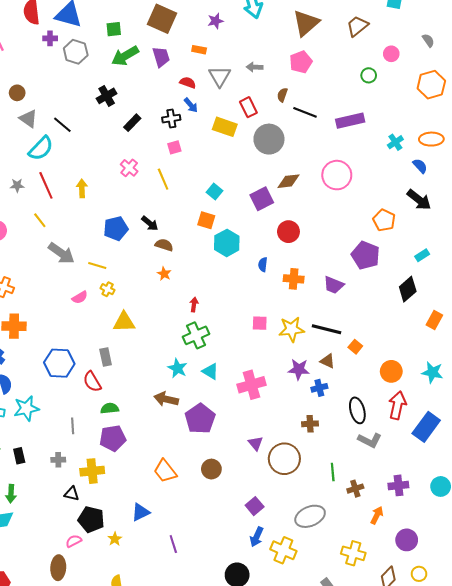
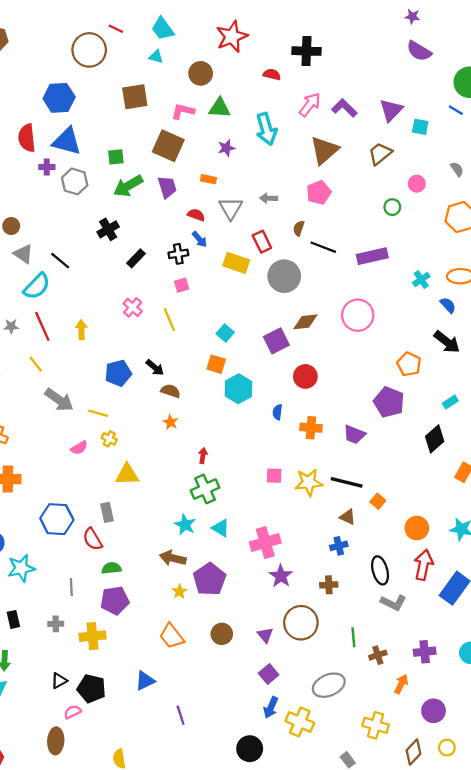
purple star: (299, 369) -> (281, 576), moved, turned 30
purple triangle: (256, 443) -> (265, 635), moved
black triangle: (72, 494) -> (59, 681), moved, turned -42
yellow star: (115, 539) -> (179, 592), moved

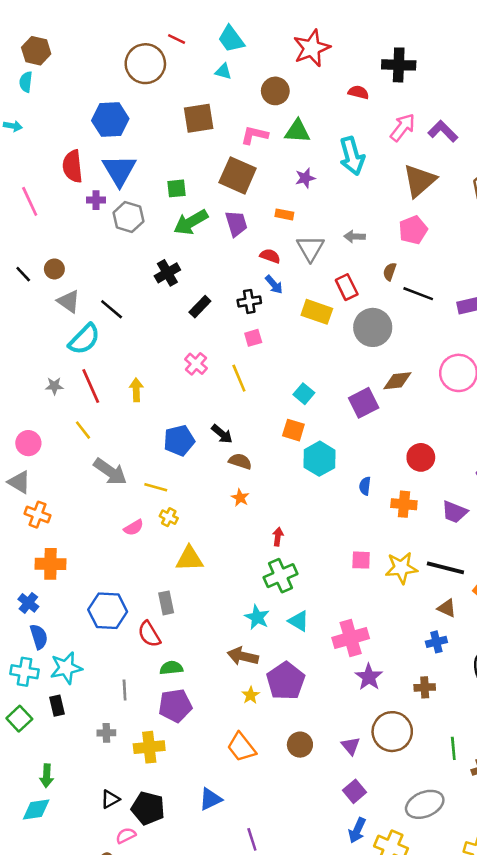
blue triangle: (67, 141) -> (119, 170), turned 44
red circle: (305, 376) -> (421, 457), moved
black rectangle: (13, 619) -> (57, 706), moved

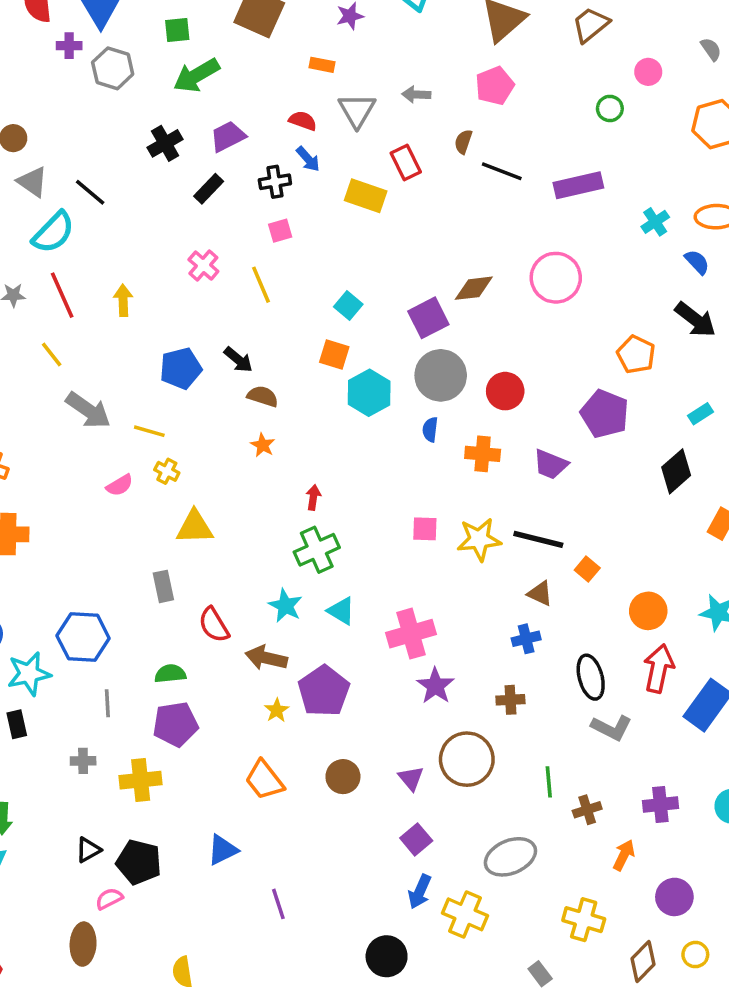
purple trapezoid: (236, 223) -> (228, 136), moved, turned -100
gray circle: (373, 327) -> (441, 375), moved
blue hexagon: (108, 611) -> (83, 637), moved
red semicircle: (149, 634) -> (214, 625), moved

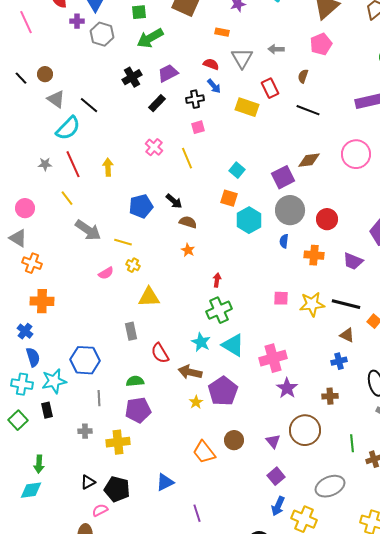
black line: (502, 171) -> (308, 110), moved
cyan triangle: (341, 611) -> (233, 345), size x1.4
orange trapezoid: (264, 780) -> (204, 452), moved

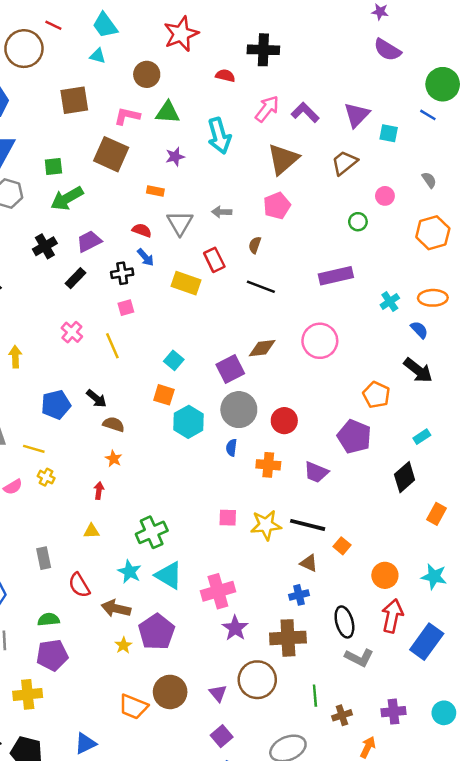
red arrow: (217, 280) -> (99, 491), moved
yellow triangle: (149, 297) -> (91, 531), moved, size x0.6
brown cross: (330, 396) -> (288, 638), size x1.8
brown circle: (234, 440) -> (170, 692), size x1.4
orange trapezoid: (204, 452) -> (133, 707), turned -30

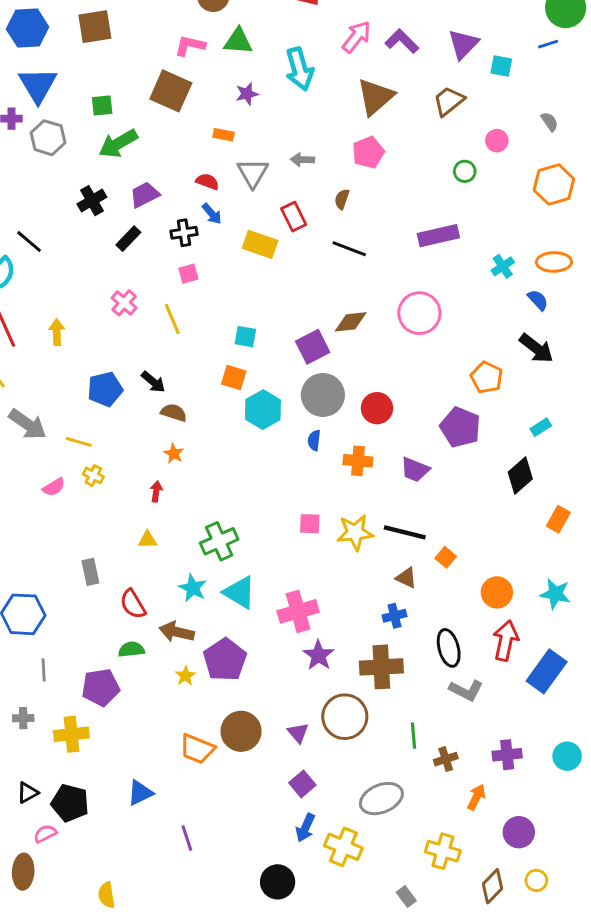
brown square: (74, 100) -> (95, 27), moved
blue line: (428, 115) -> (548, 44), turned -49
cyan square: (174, 360) -> (245, 337), turned -30
green semicircle: (49, 620) -> (131, 649), moved

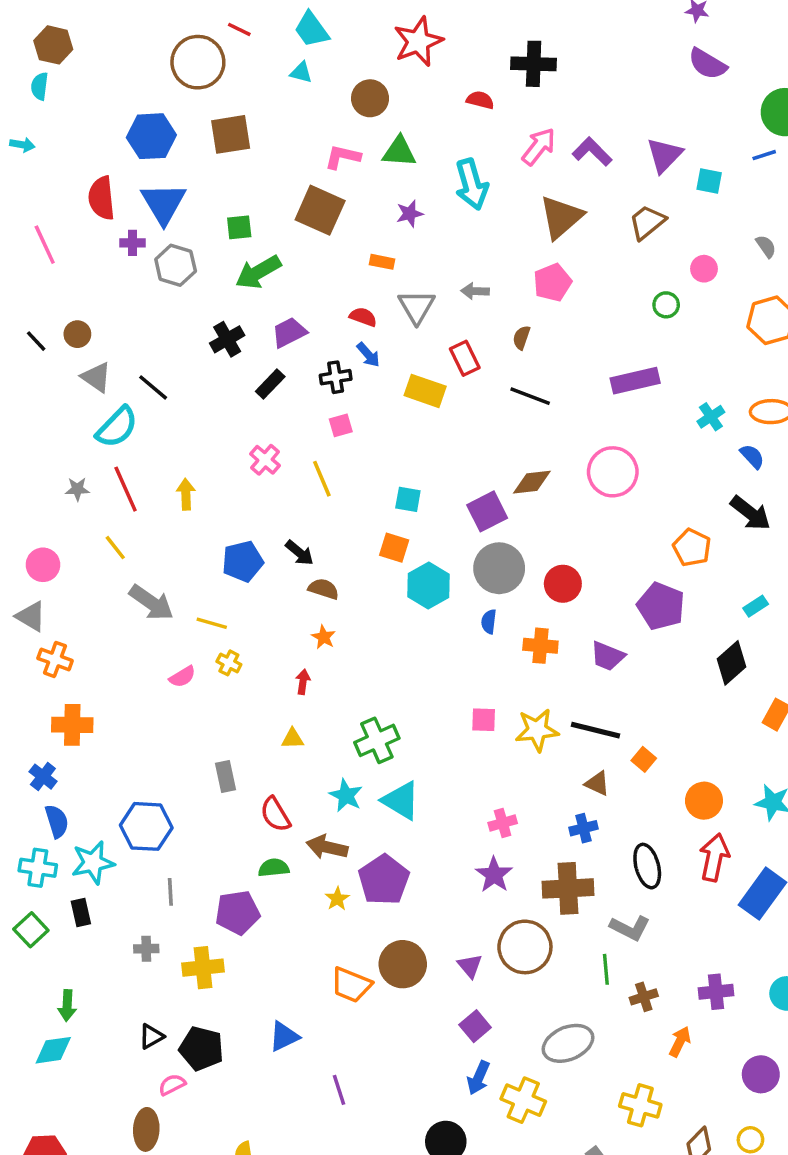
pink cross: (298, 611) -> (503, 823), moved, size x0.6
gray L-shape: (466, 690) -> (630, 928), moved
purple circle: (519, 832) -> (761, 1074), moved

